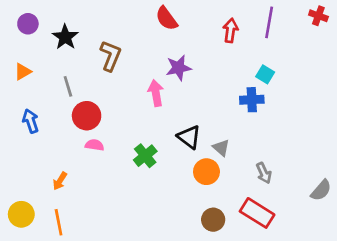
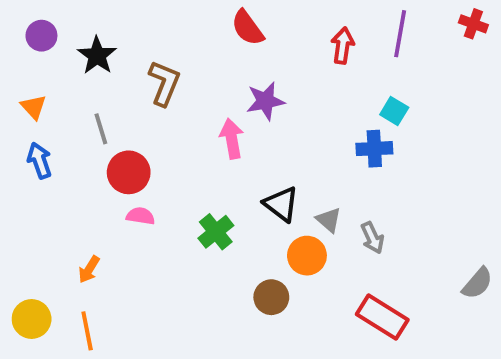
orange triangle: (23, 72) -> (34, 107), turned -42
blue arrow: (31, 121) -> (40, 160), moved
gray arrow: (264, 173) -> (372, 238), moved
brown circle: (213, 220) -> (271, 297), moved

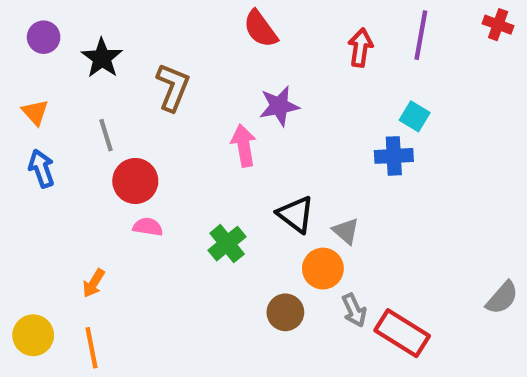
gray arrow: (372, 238) -> (354, 310), moved

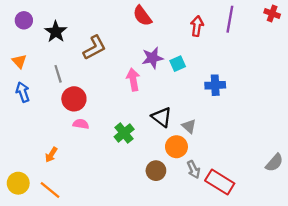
brown L-shape: (173, 87) -> (94, 48), turned 40
cyan square: (415, 116) -> (178, 64), moved, turned 35
orange line: (92, 348) -> (50, 190), turned -40

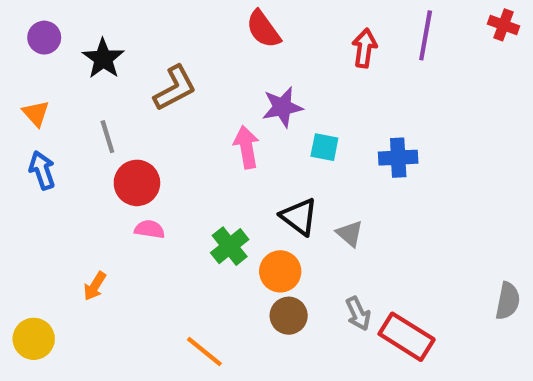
cyan square: (178, 64) -> (324, 147), moved, turned 35
orange circle: (176, 147) -> (280, 271), moved
gray semicircle: (274, 163) -> (508, 301), turned -30
orange line: (50, 190) -> (204, 351), moved

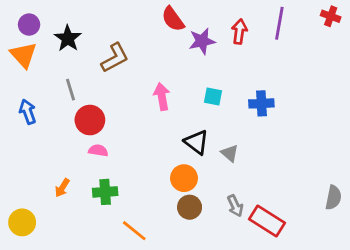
purple star: (282, 107) -> (202, 41), moved
orange triangle: (36, 113) -> (23, 55), moved, size x1.5
green cross: (230, 246) -> (105, 192), moved, turned 35

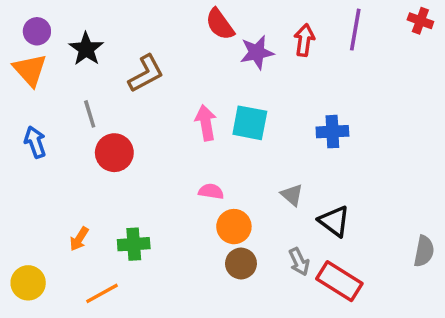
cyan square: (213, 96) -> (250, 123), moved, size x1.5
black triangle: (196, 142) -> (334, 221), moved
pink semicircle: (98, 150) -> (211, 191), moved
orange line: (134, 231) -> (102, 293), moved, turned -68

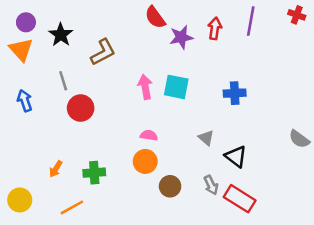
orange circle: (234, 227) -> (145, 161), moved
gray semicircle: (424, 251) -> (299, 139), moved, turned 115

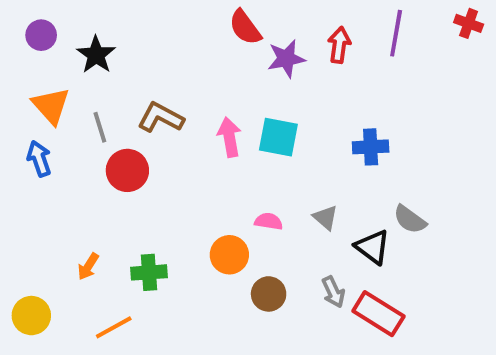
orange triangle: (21, 50) -> (51, 106), moved
brown L-shape: (103, 52) -> (161, 117), moved, turned -124
pink semicircle: (149, 135) -> (269, 221), moved
gray semicircle: (299, 139) -> (410, 219), moved

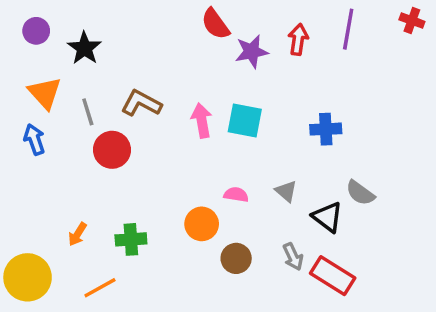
yellow circle: (31, 316) -> (28, 277), size x1.4

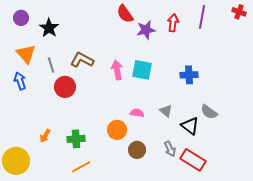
orange line: (100, 288) -> (81, 167), moved

